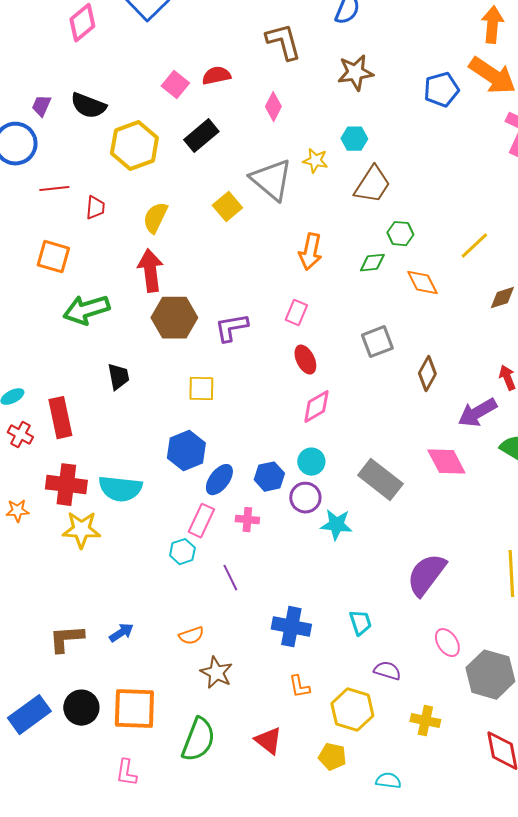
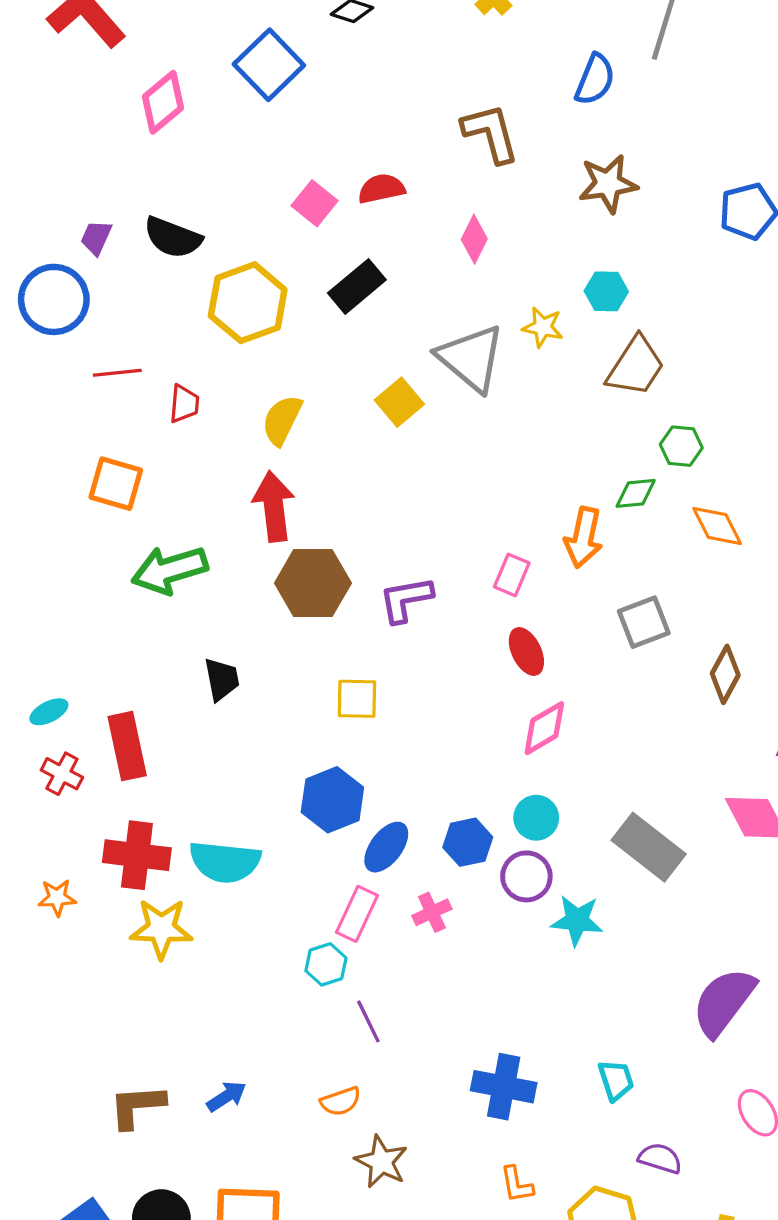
orange arrow: (310, 252) -> (583, 537), moved
pink cross: (247, 520) -> (432, 912), turned -30
purple line: (230, 578) -> (368, 1021), moved

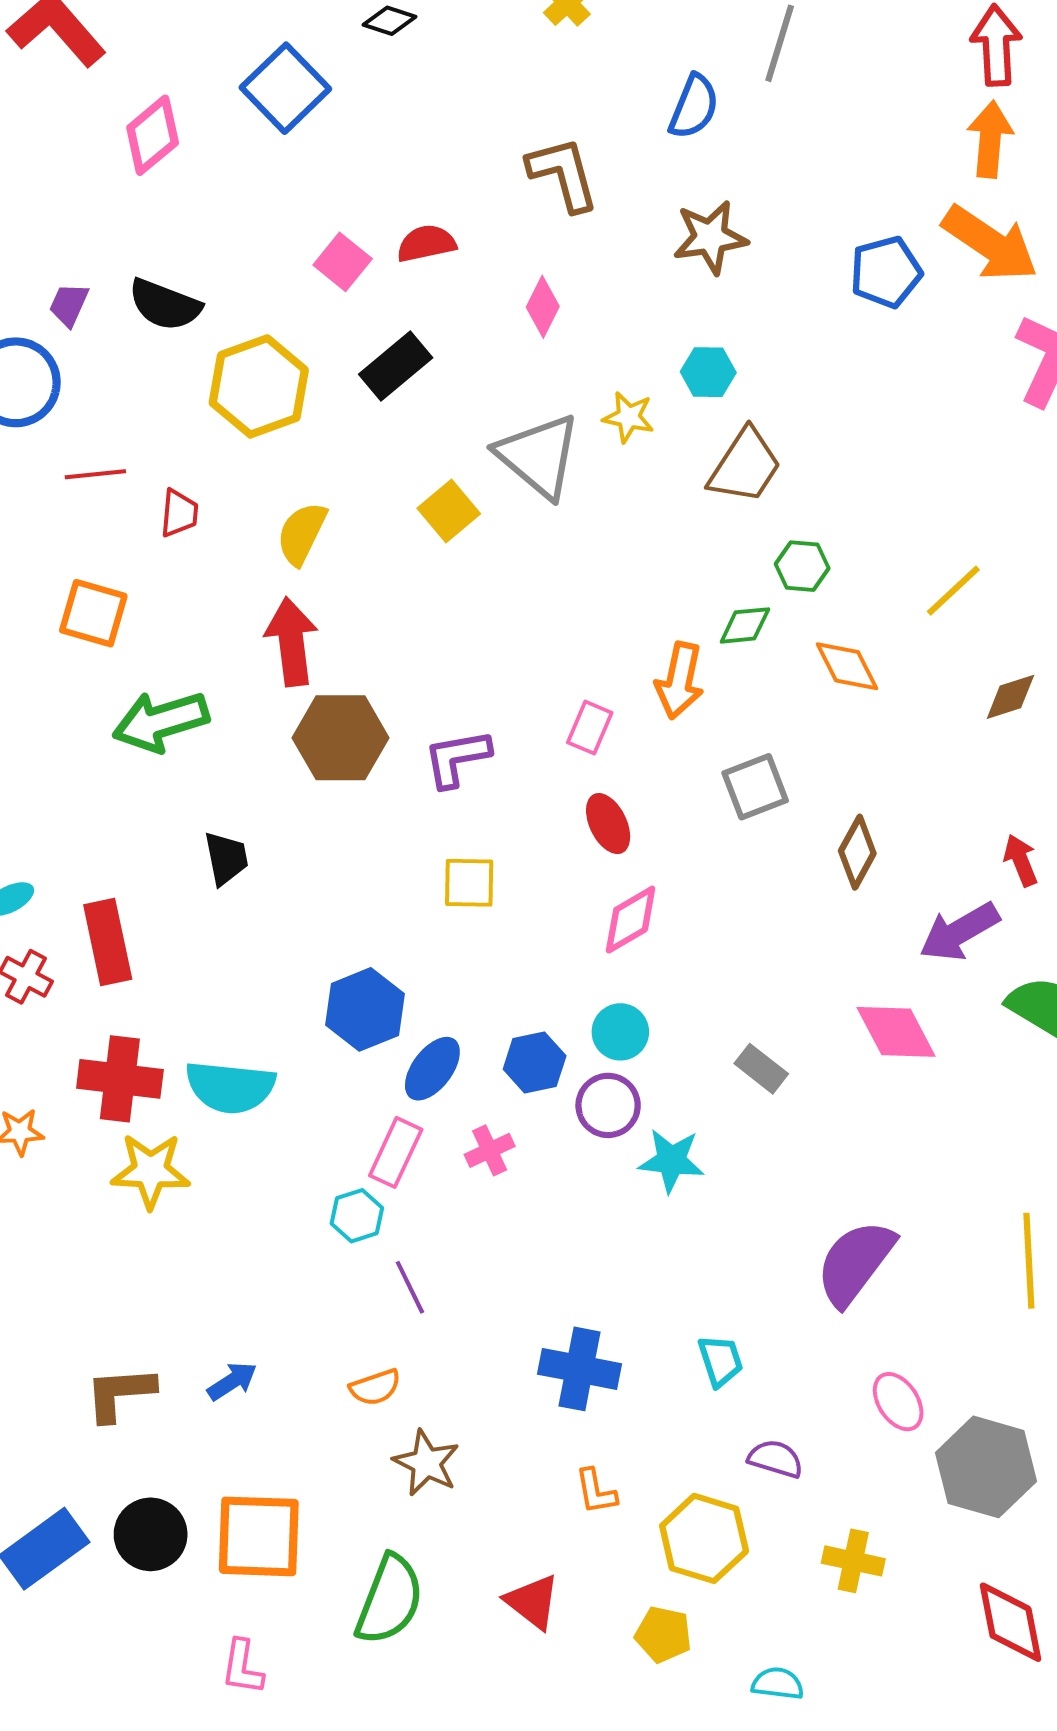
yellow square: (357, 699) -> (469, 883), moved
gray rectangle: (649, 847) -> (761, 1069), size x0.6

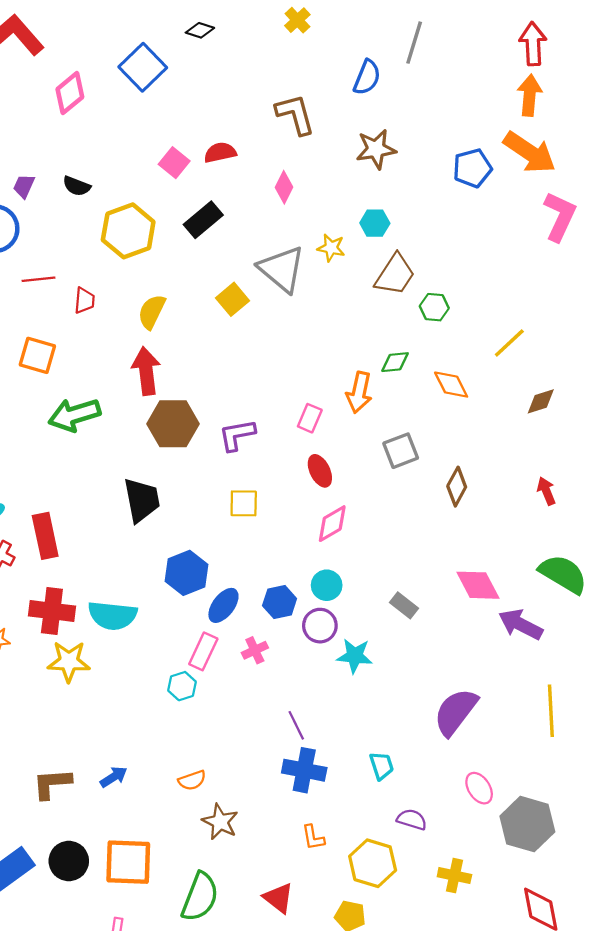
black semicircle: (165, 305) -> (77, 186), size x0.7
green hexagon: (802, 566) -> (434, 307), moved
black trapezoid: (226, 858) -> (142, 500), moved, size x1.5
purple arrow: (959, 932) -> (521, 624), moved, turned 57
purple line: (410, 1287) -> (296, 725), moved

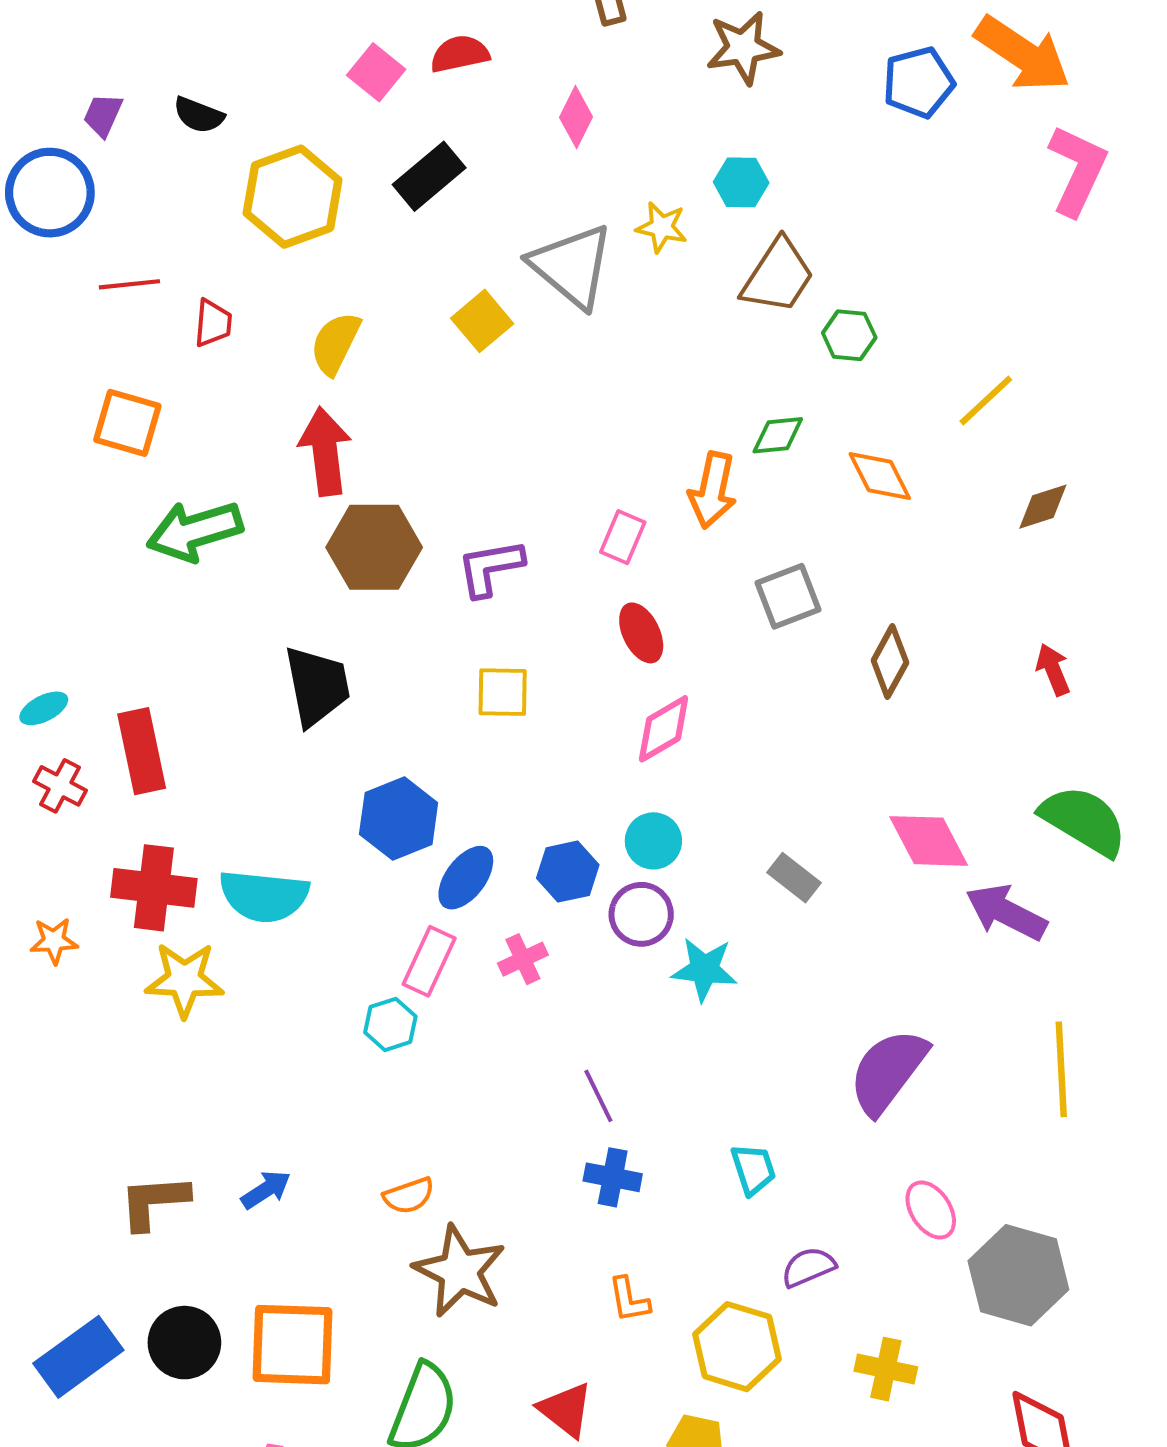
blue cross: (304, 770) -> (613, 1177), size x0.7
purple semicircle: (412, 820) -> (808, 1267), turned -40
brown star: (220, 822) -> (460, 1271), size x1.4

